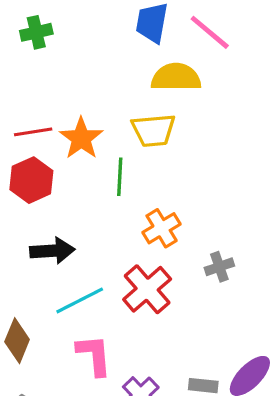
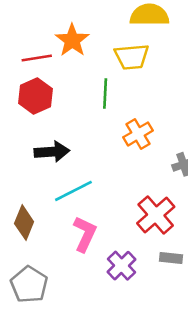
orange star: (81, 138) -> (72, 40), moved
red cross: (147, 289) -> (156, 215), moved
pink L-shape: (94, 355) -> (85, 234), turned 30

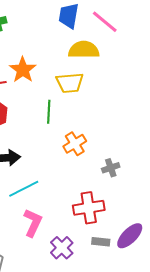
red cross: (156, 215) -> (89, 208), turned 32

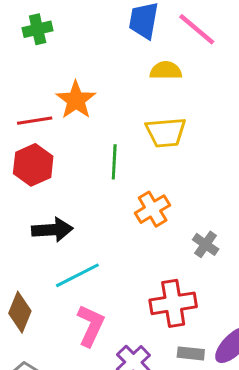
yellow semicircle: (84, 50) -> (166, 71), size x0.7
yellow trapezoid: (70, 83) -> (166, 132), moved
gray cross: (111, 168) -> (206, 244), turned -36

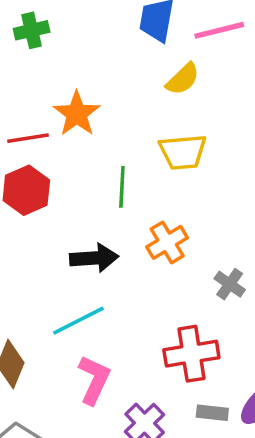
pink line: (197, 29) -> (219, 30), turned -54
yellow semicircle: (166, 71) -> (183, 79), turned 136
black arrow: (52, 230) -> (94, 258), moved

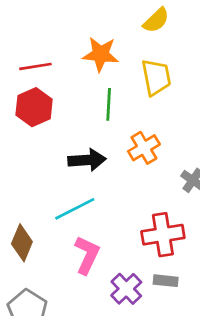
orange star: (77, 114) -> (101, 54), moved, turned -30
yellow trapezoid: (183, 152) -> (156, 77), turned -96
gray rectangle: (212, 413) -> (166, 281), moved

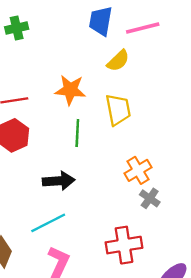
orange cross: (144, 148) -> (138, 170), moved

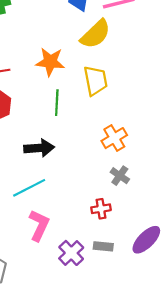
yellow semicircle: (118, 61) -> (95, 34), size x1.4
gray cross: (150, 198) -> (120, 176), moved
red cross: (124, 245) -> (101, 209), size x0.6

